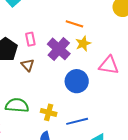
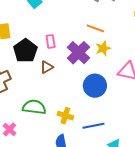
brown triangle: (28, 65) -> (47, 67), turned 40

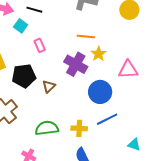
pink rectangle: (51, 41) -> (40, 45), moved
black pentagon: (25, 51) -> (24, 76), turned -30
blue line: (93, 126) -> (107, 119), moved

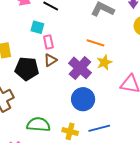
cyan square: (21, 26) -> (37, 27), moved, turned -32
brown triangle: (49, 86) -> (50, 60), moved
blue circle: (100, 92) -> (83, 99), moved

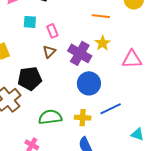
pink rectangle: (48, 42) -> (52, 31), moved
orange line: (96, 43) -> (101, 16), moved
black pentagon: (27, 69) -> (30, 79), moved

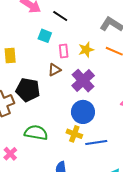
yellow star: (103, 43) -> (86, 50), moved
yellow cross: (83, 118) -> (74, 134), moved

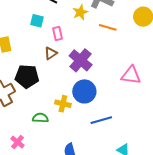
yellow star: (86, 50) -> (80, 12), moved
green semicircle: (36, 133) -> (40, 118), size x0.7
yellow cross: (74, 134) -> (63, 104), moved

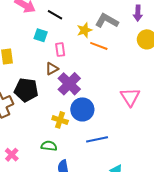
orange line: (108, 27) -> (99, 46), moved
purple cross: (81, 60) -> (69, 84), moved
pink triangle: (131, 75) -> (130, 97), turned 45
green semicircle: (40, 118) -> (49, 146), moved

